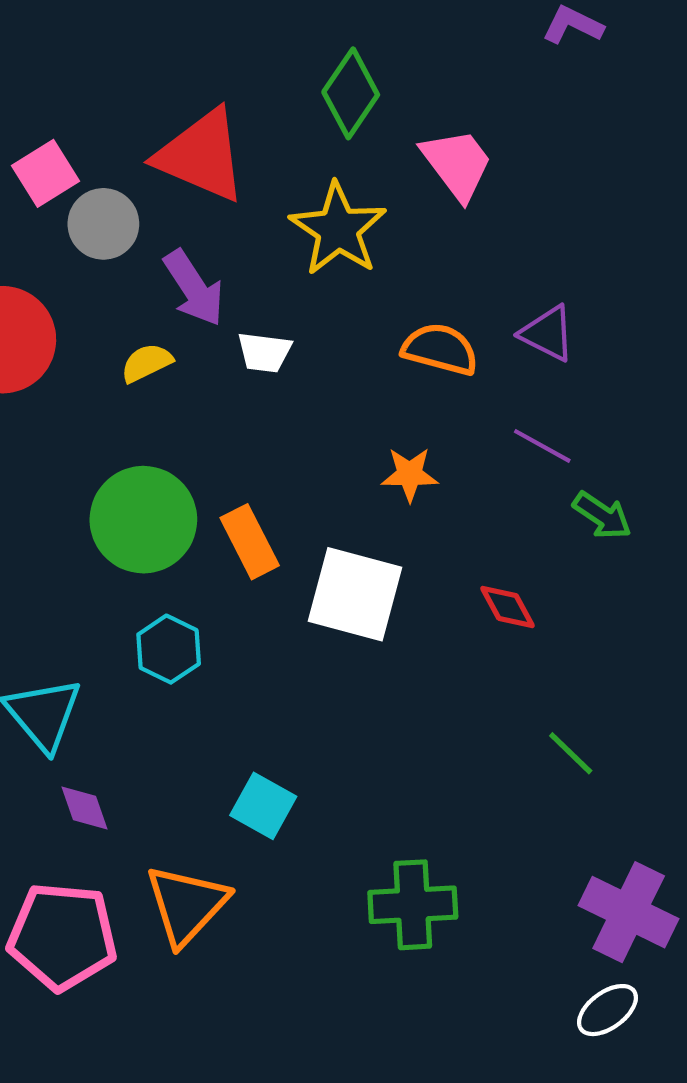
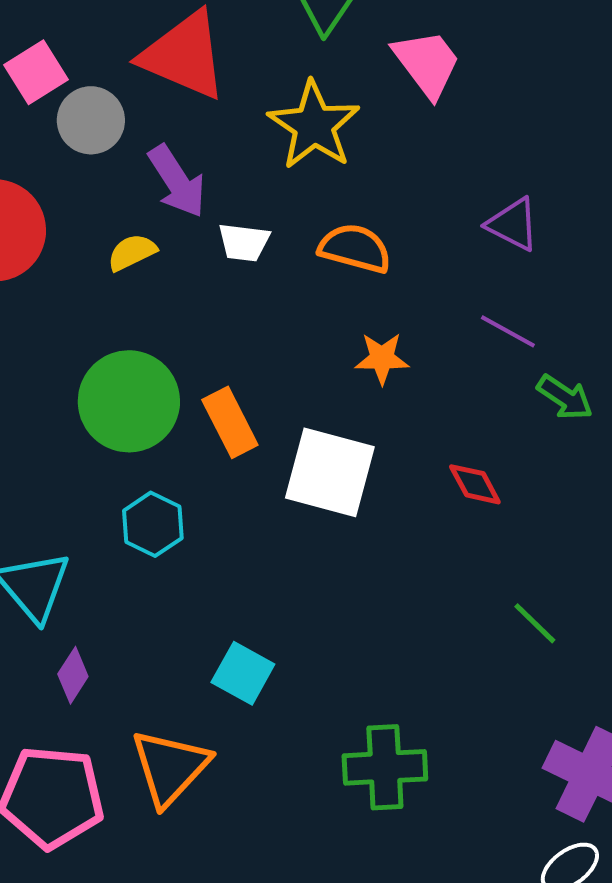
orange semicircle: (440, 349) -> (355, 248), moved
purple diamond: (84, 808) -> (73, 675), turned 52

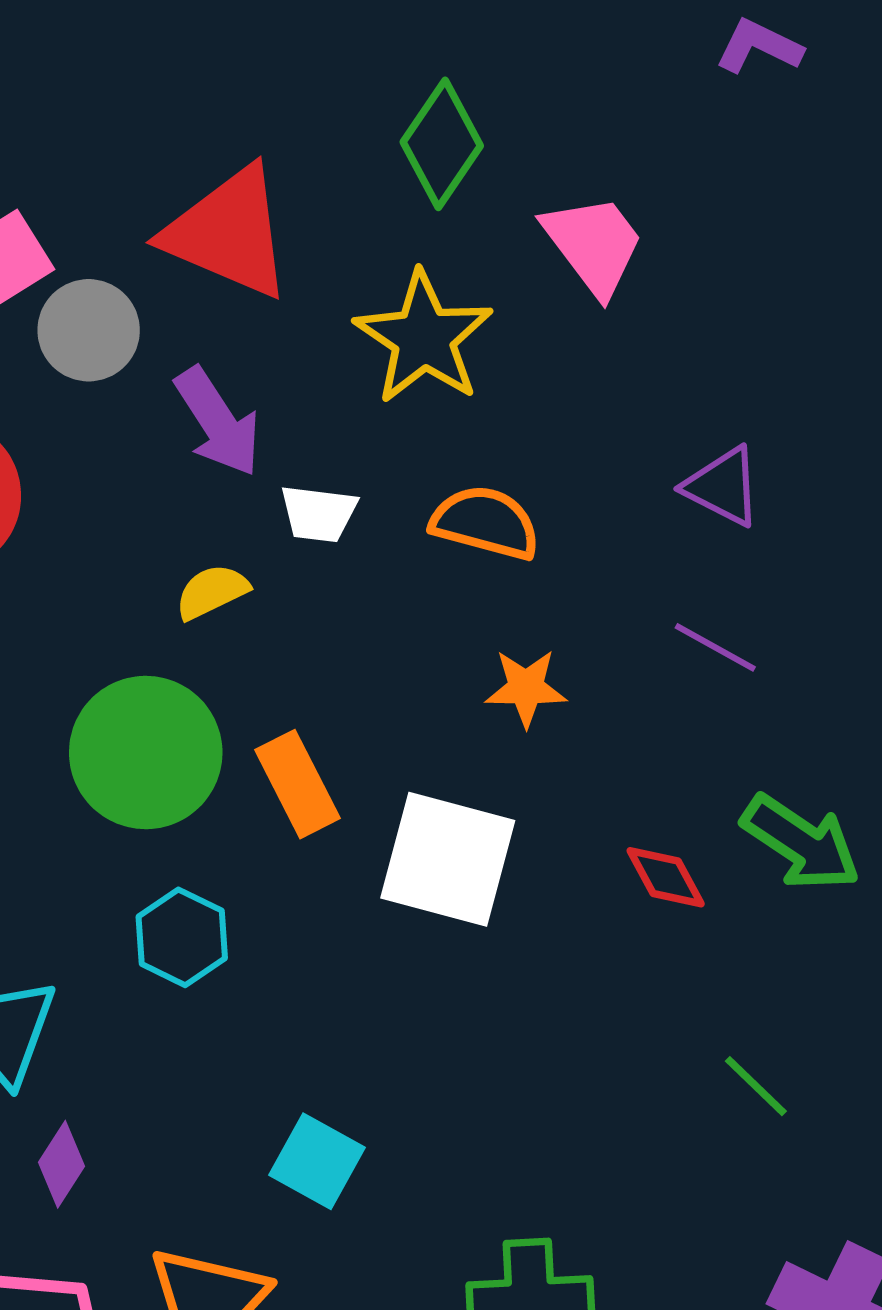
yellow semicircle: (132, 252) -> (212, 592), moved
green arrow: (565, 397) -> (801, 843), moved, size x1.4

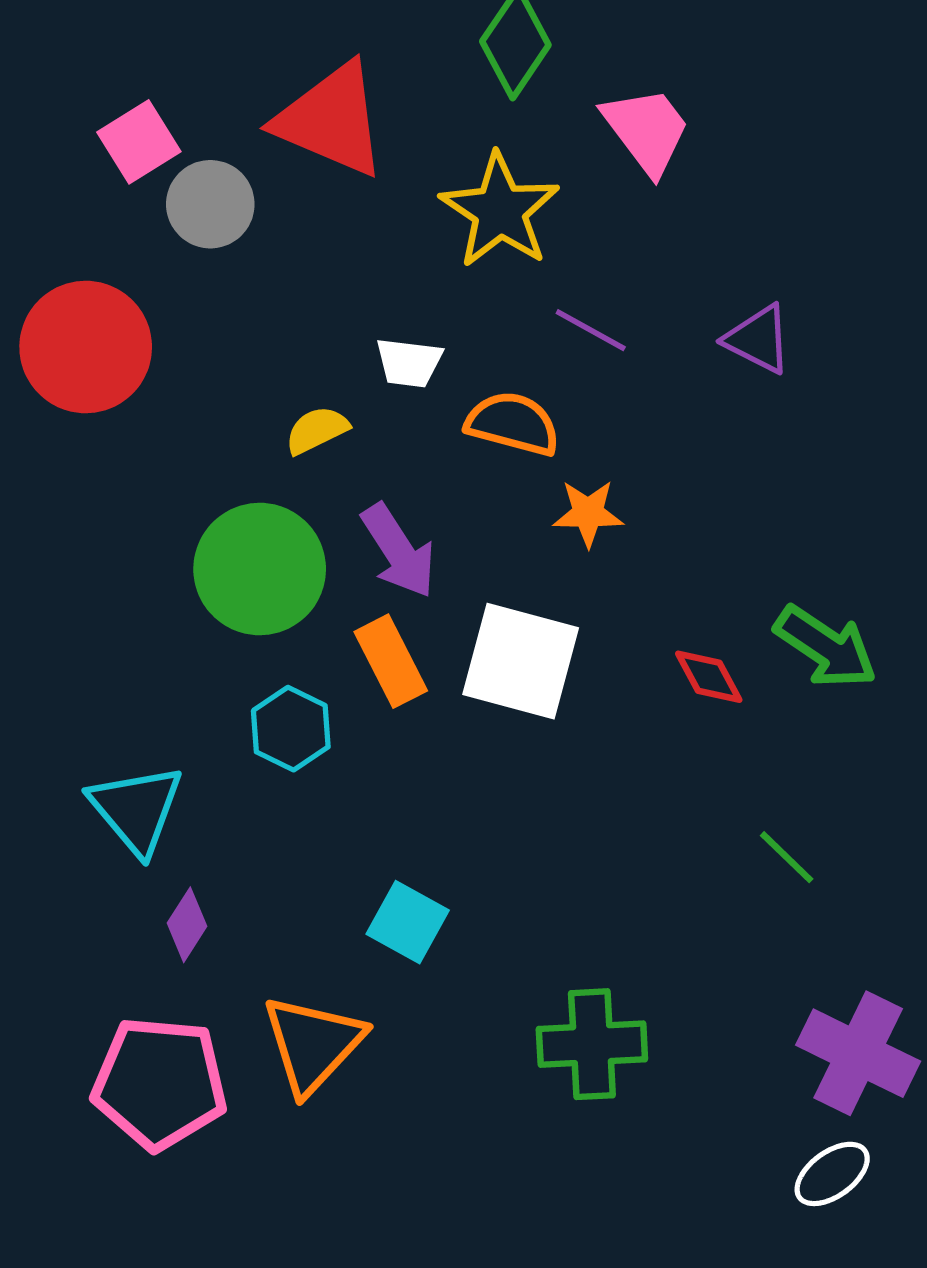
purple arrow: (218, 422) -> (399, 551), moved
orange semicircle: (485, 523) -> (513, 424), moved
purple line: (715, 647) -> (591, 330), moved
orange rectangle: (297, 784) -> (391, 661), moved

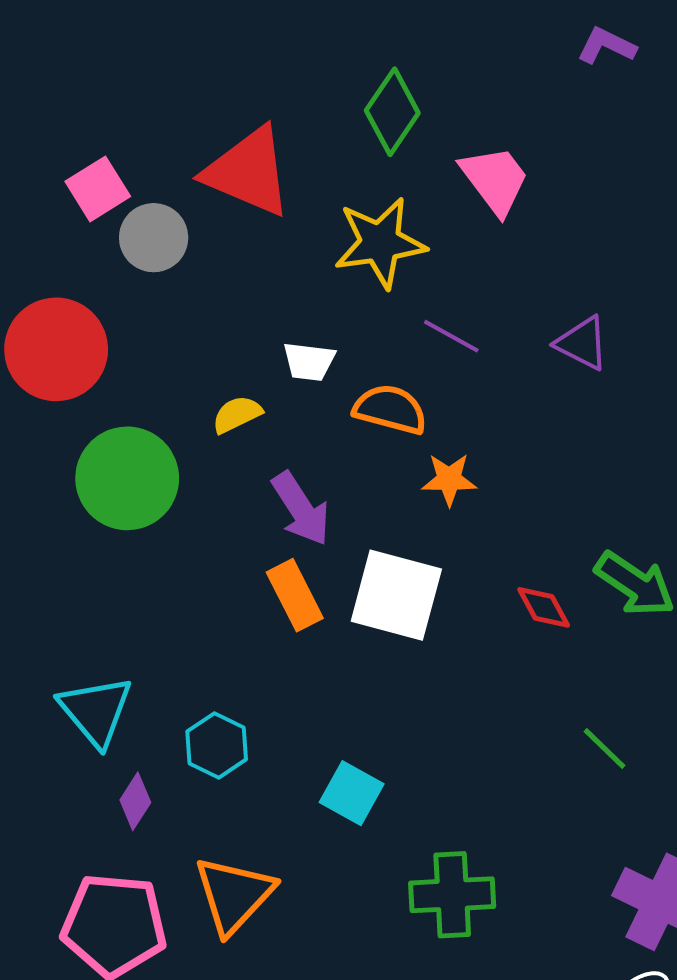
yellow star: (500, 211) -> (380, 243), turned 30
green circle: (260, 569) -> (127, 478), moved
cyan hexagon: (291, 729) -> (217, 745), moved
cyan square: (408, 922) -> (352, 793), moved

